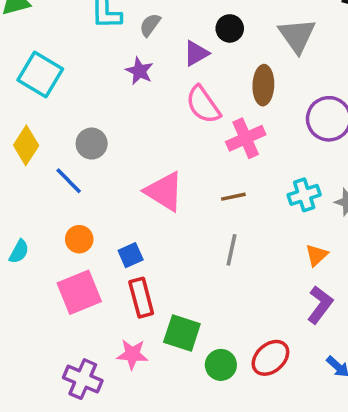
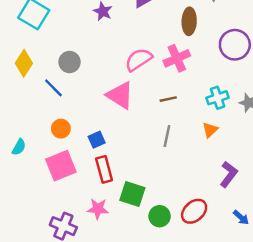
pink semicircle: (203, 105) -> (139, 60), moved, turned 92
cyan semicircle: (19, 252) -> (19, 147), moved
orange triangle: (316, 255) -> (210, 130), moved

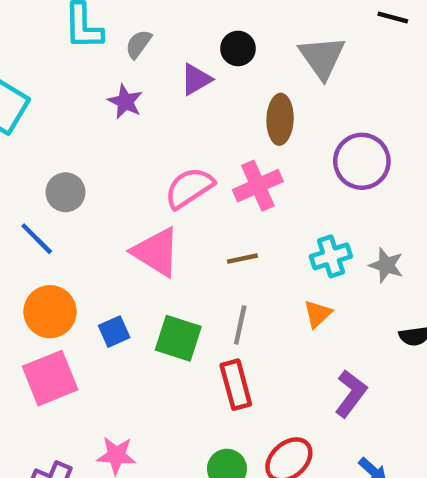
orange circle: (61, 129) -> (50, 312), size x1.5
red rectangle: (104, 169) -> (236, 385), moved
green square: (132, 194) -> (178, 338), moved

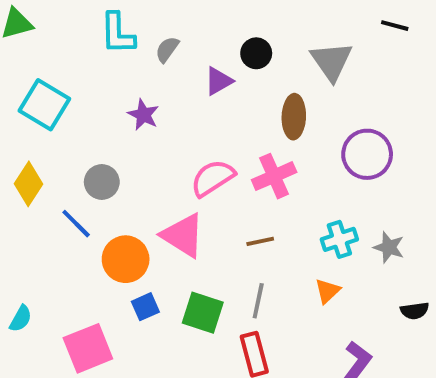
purple star: (125, 102) -> (143, 115), moved
orange circle: (50, 312) -> (126, 259), moved

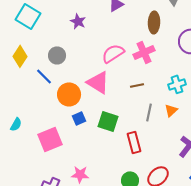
gray line: (258, 301) -> (149, 112), moved

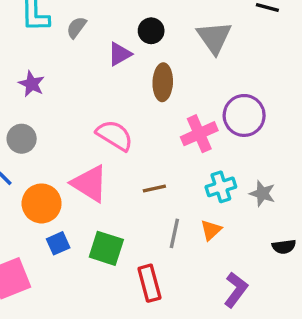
purple star: (78, 21) -> (32, 84), moved
brown ellipse: (154, 22) -> (163, 82), moved
pink cross: (144, 52) -> (199, 134), moved
pink semicircle: (113, 53) -> (115, 135), turned 65

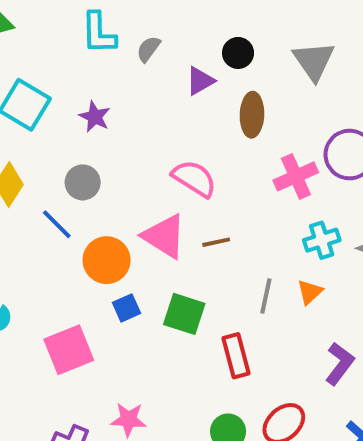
brown line: (154, 189) -> (216, 242), moved

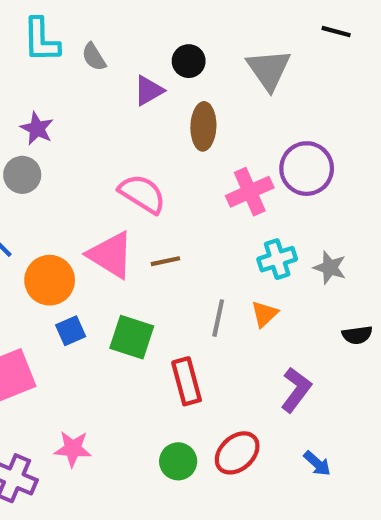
gray semicircle: (148, 49) -> (94, 57), turned -68
gray circle: (83, 182) -> (22, 175), moved

